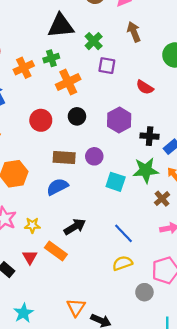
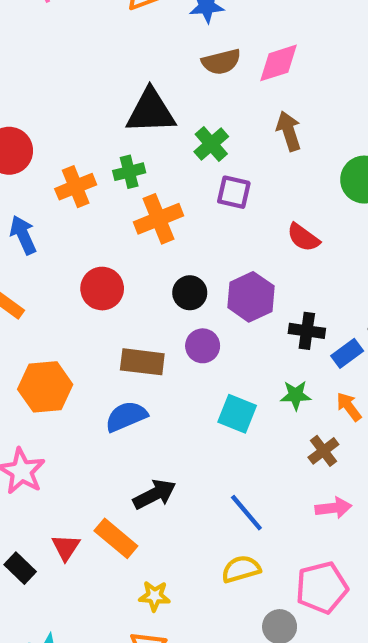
black circle: (77, 116) -> (190, 293), moved
purple circle: (94, 156) -> (203, 346), moved
green star: (146, 170) -> (296, 395), size x0.6
yellow star: (32, 225) -> (155, 596), moved

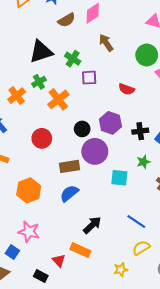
purple circle: (203, 346) -> (95, 151), size x1.6
yellow star: (155, 596) -> (121, 270), moved

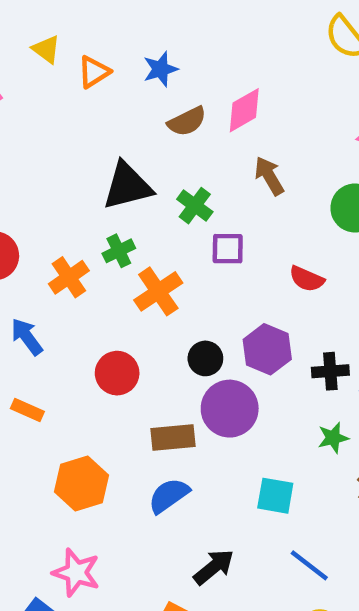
cyan square: (119, 178) -> (275, 496), moved

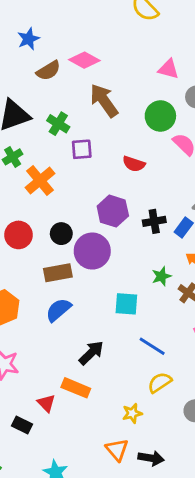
pink diamond: (244, 110) -> (84, 60), turned 64
brown arrow: (269, 176) -> (104, 101), size x1.4
black circle: (205, 358) -> (61, 234), moved
green star: (333, 438) -> (161, 276), moved

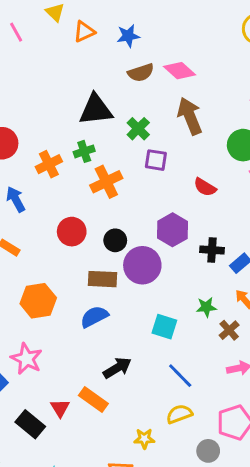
black rectangle: (22, 425) -> (30, 424), size x1.4

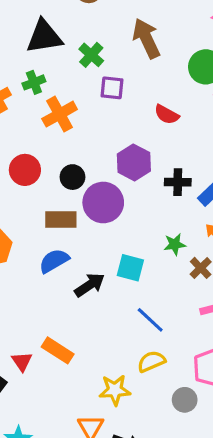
black arrow: (117, 368) -> (90, 285), moved
yellow star: (144, 439) -> (115, 390), size x1.4

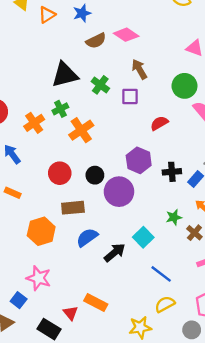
brown arrow: (146, 38) -> (139, 69), size x0.7
purple square: (112, 88) -> (130, 96), moved
red semicircle: (167, 115) -> (159, 123), turned 126
brown rectangle: (61, 220) -> (73, 208), moved
cyan square: (130, 268) -> (143, 237), turned 36

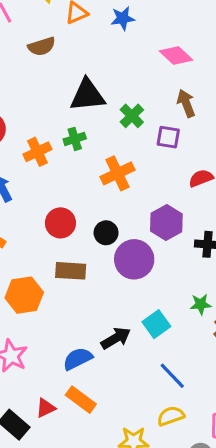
brown semicircle: (96, 41) -> (42, 46), moved
orange cross: (81, 130) -> (117, 173), moved
blue semicircle: (87, 237) -> (78, 359), moved
red triangle: (71, 313) -> (46, 408), turned 35

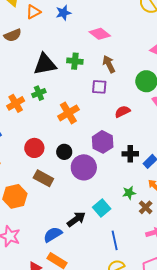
green cross: (132, 116) -> (75, 61), moved, turned -35
brown rectangle: (71, 271) -> (43, 178), turned 30
blue line: (172, 376) -> (115, 240), turned 36

